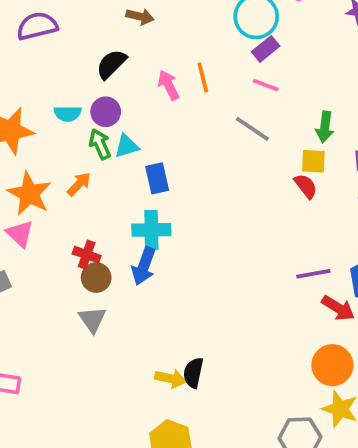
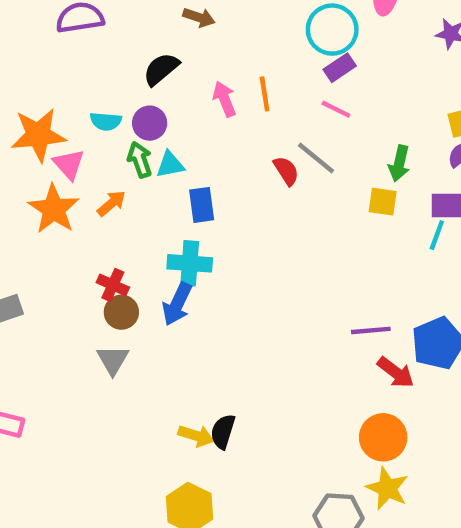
red semicircle: (306, 186) -> (286, 171), moved
pink triangle: (20, 234) -> (69, 164), moved

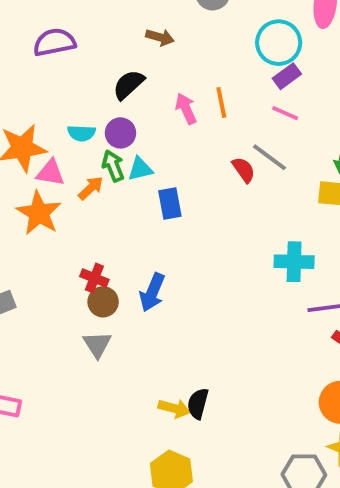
pink triangle: (69, 164) -> (50, 173), turned -36
orange arrow: (111, 203) -> (91, 188), moved
cyan cross: (190, 263) -> (294, 262), moved

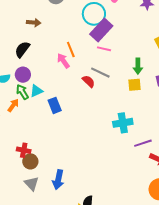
purple rectangle: (287, 76) -> (101, 30), size x1.6
pink arrow: (186, 109) -> (63, 61), moved
blue arrow: (152, 292) -> (58, 180), moved

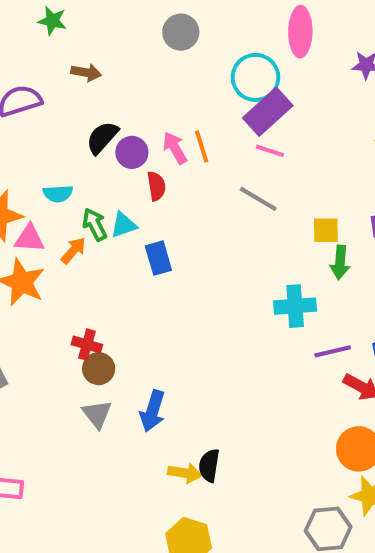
brown arrow: (34, 23) -> (86, 72), moved
pink arrow: (63, 61) -> (175, 148), moved
green arrow: (138, 66) -> (340, 262), moved
purple circle: (23, 75) -> (132, 152), moved
red semicircle: (89, 81) -> (156, 186), moved, turned 32

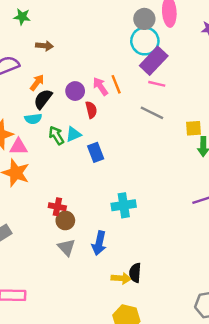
gray circle: (181, 32) -> (144, 19), moved
black semicircle: (102, 138) -> (43, 99), moved
orange arrow: (73, 250) -> (37, 83), moved
cyan cross: (295, 306) -> (124, 205), moved

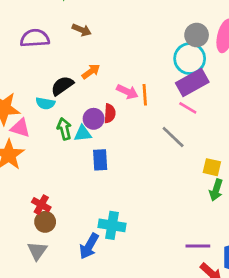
orange arrow: (37, 83) -> (91, 71), moved
pink arrow: (100, 86) -> (127, 92), turned 132
purple circle: (75, 91) -> (94, 119), moved
blue arrow: (99, 243) -> (89, 246), moved

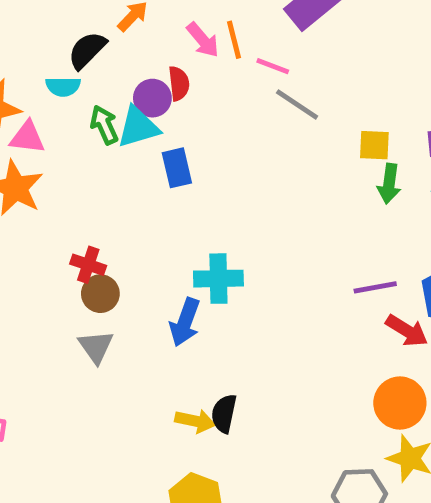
pink arrow: (127, 92) -> (203, 40), turned 35
pink line: (188, 108) -> (273, 66), moved
cyan triangle: (83, 133) -> (138, 127), size x1.4

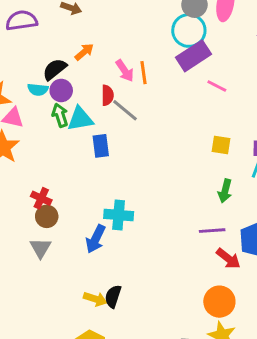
pink line: (273, 66) -> (217, 86), moved
purple circle: (152, 98) -> (61, 90), moved
gray line: (297, 105) -> (125, 110), moved
green arrow: (389, 184) -> (225, 191), moved

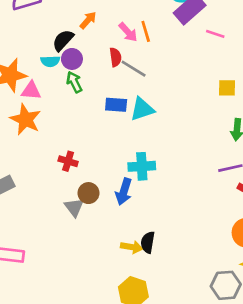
cyan triangle: (80, 119) -> (142, 109), moved
blue rectangle: (101, 146) -> (116, 105), turned -70
brown circle: (47, 216) -> (88, 193), moved

